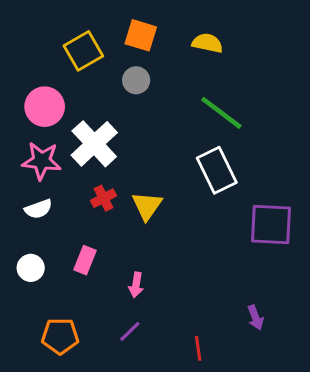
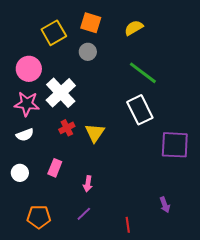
yellow semicircle: (207, 43) -> (134, 28), turned -42

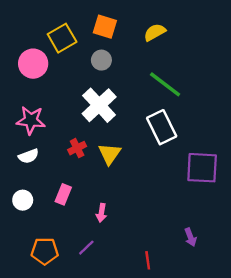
pink circle: (29, 69) -> (33, 64), moved
white cross: (61, 93) -> (99, 105), moved
purple line: (84, 214) -> (86, 248), moved

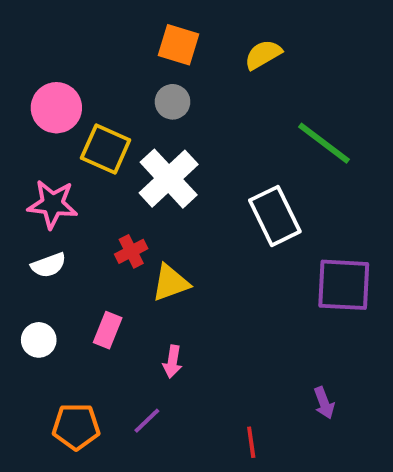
yellow square: (62, 38) -> (106, 149), moved, turned -36
green line: (165, 84) -> (324, 143), moved
yellow triangle: (109, 154) -> (171, 283), moved, turned 35

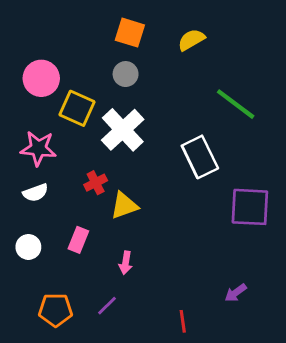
purple arrow: (324, 403) -> (236, 293), turned 75

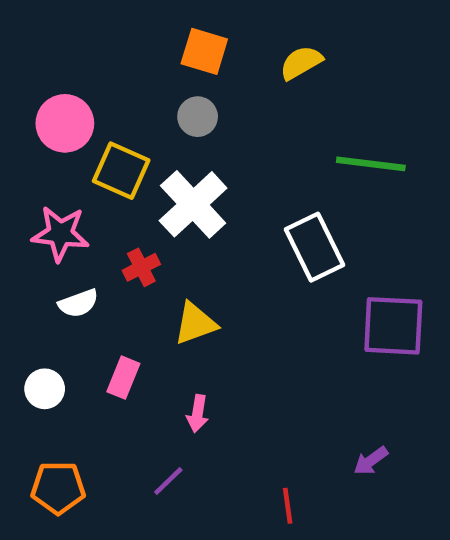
green line: (236, 104) -> (371, 164), turned -30
red cross: (96, 183) -> (141, 267), moved
white semicircle: (36, 193) -> (78, 303), moved
orange pentagon: (56, 310) -> (58, 488), moved

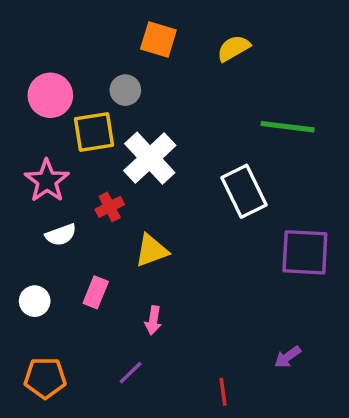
gray circle: (198, 117) -> (125, 90), moved
yellow square: (121, 171) -> (94, 132), turned -33
pink star: (60, 234) -> (47, 181), turned 30

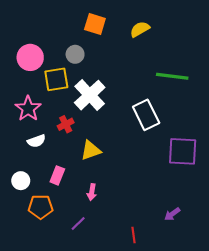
orange pentagon: (45, 378) -> (41, 207), moved

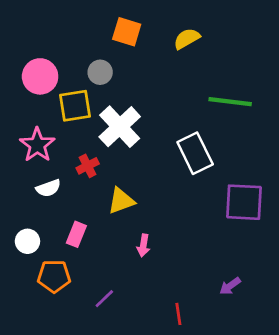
pink arrow: (92, 192) -> (143, 245), moved

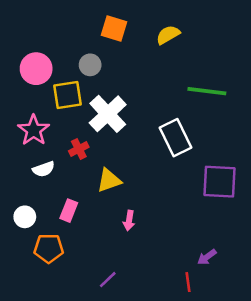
purple line: (104, 299) -> (108, 280), moved
red line: (178, 314) -> (188, 282), moved

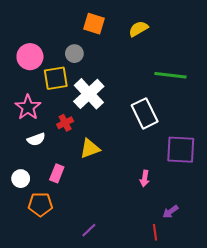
pink arrow: (129, 221) -> (145, 179), moved

